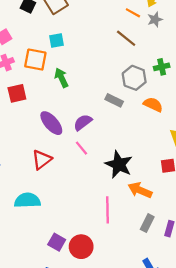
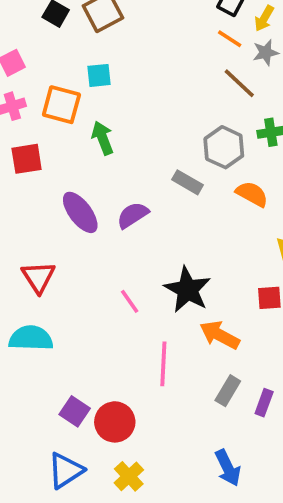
brown line: (126, 38) -> (239, 83), moved
pink line: (81, 148) -> (130, 301), moved
red triangle: (42, 160) -> (38, 277), moved, turned -30

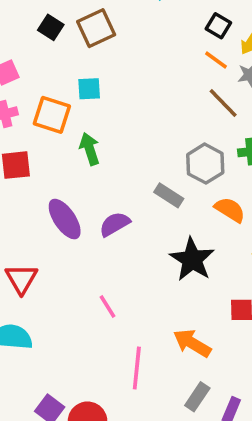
black star: (188, 290) -> (192, 259), moved

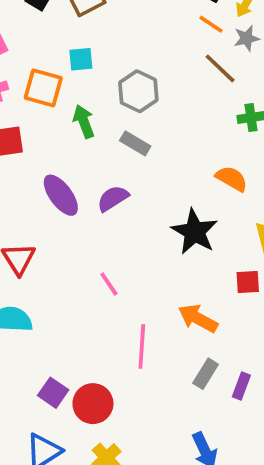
gray hexagon: (205, 164) -> (138, 91), moved
gray rectangle: (169, 195) -> (135, 143), moved

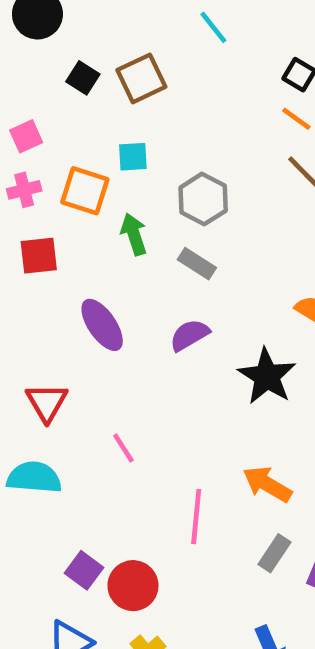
purple semicircle: (113, 198) -> (189, 335), moved
pink line: (109, 284) -> (123, 448), moved

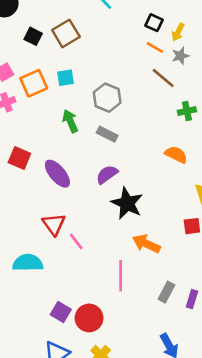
orange square: (85, 191) -> (34, 83), moved, turned -36
red square: (39, 256) -> (19, 158), moved, turned 35
black star: (267, 376) -> (127, 203), moved
red triangle: (47, 402) -> (54, 224), moved
orange arrow: (267, 484) -> (146, 244), moved

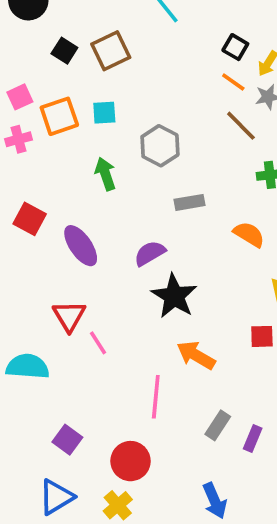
gray rectangle: (107, 134) -> (189, 202), moved, turned -42
red circle: (89, 318) -> (130, 461), moved

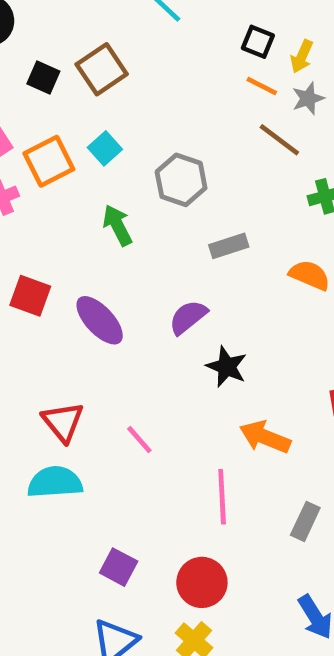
cyan square: (104, 113) -> (105, 148), turned -30
black star: (174, 296) -> (227, 367), size x0.7
red triangle: (69, 316) -> (63, 422), moved

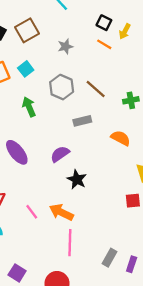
gray star: (308, 98) -> (65, 46), moved
brown line: (279, 140) -> (96, 89), moved
orange arrow: (265, 437) -> (61, 212), moved

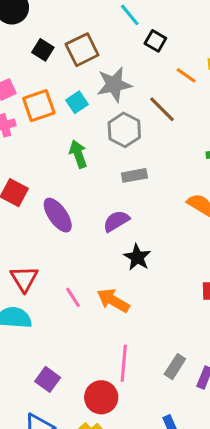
black square: (104, 23) -> (155, 41), moved
gray star: (65, 46) -> (114, 85), moved, size x1.6
brown line: (96, 89) -> (162, 109), moved
gray rectangle: (82, 121) -> (134, 175), moved
pink line: (70, 243) -> (124, 363), moved

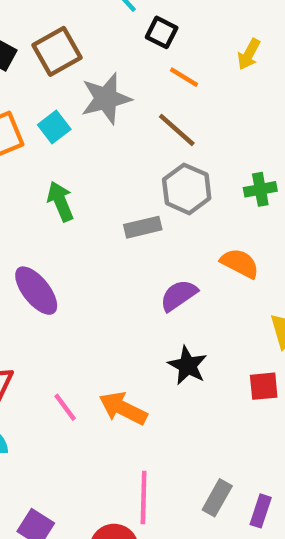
orange line: (186, 75) -> (184, 77), moved
gray hexagon: (124, 130) -> (187, 189), moved
purple semicircle: (116, 221) -> (179, 295), moved
black star: (137, 257) -> (188, 365), moved

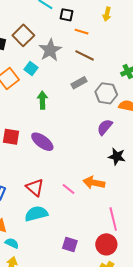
gray hexagon: (187, 189) -> (106, 93), moved
green arrow: (60, 201) -> (42, 100), turned 36
gray rectangle: (143, 227) -> (79, 83), moved

